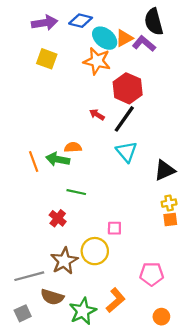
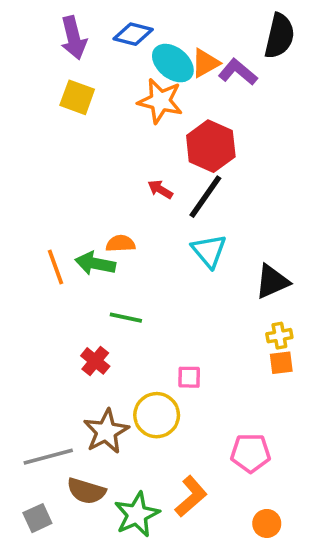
black semicircle: (154, 22) -> (279, 36), moved, turned -152
purple arrow: (45, 23) -> (74, 38), turned 85

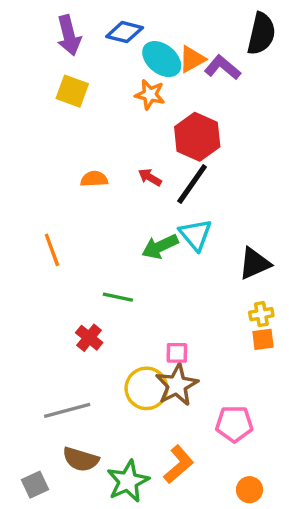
orange star: (160, 101) -> (150, 95), size x0.7
orange semicircle: (121, 244) -> (94, 179), moved
green arrow: (95, 263) -> (160, 247), moved, turned -36
brown star: (106, 431) -> (177, 385), moved
gray line: (48, 457) -> (67, 410), moved

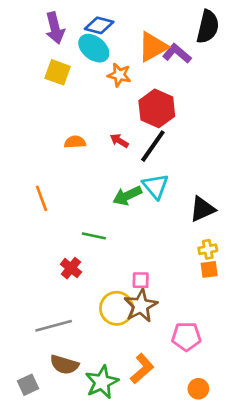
cyan ellipse: (162, 59) -> (94, 48), moved
orange triangle: (192, 59) -> (153, 47), size x1.4

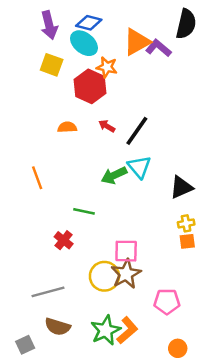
red hexagon: (157, 108) -> (90, 86), moved
pink square: (141, 280) -> (126, 251), size x1.5
green star: (102, 382) -> (106, 330), moved

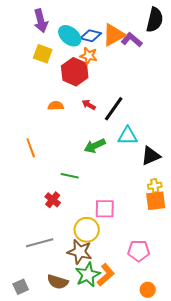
blue diamond: (89, 23) -> (91, 36), moved
cyan triangle: (139, 167) -> (128, 136), moved, turned -50
orange square: (187, 241) -> (156, 201), size x1.5
brown star: (126, 274) -> (80, 252), moved, turned -30
brown semicircle: (58, 327) -> (58, 282), moved

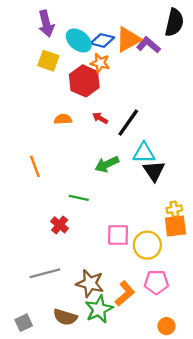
black triangle: (151, 156) -> (154, 171), moved, turned -40
yellow circle: (87, 230) -> (147, 245), moved
orange L-shape: (106, 275) -> (125, 293), moved

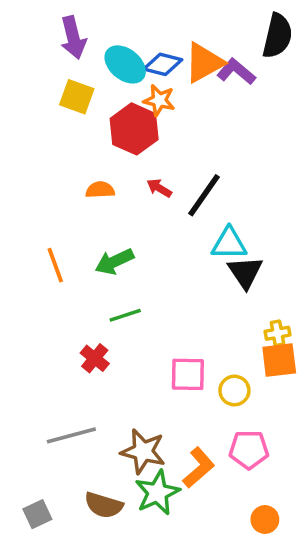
green arrow: (107, 164) -> (114, 262), moved
green line: (79, 198) -> (125, 315), turned -30
yellow circle: (147, 245) -> (234, 391), size x0.7

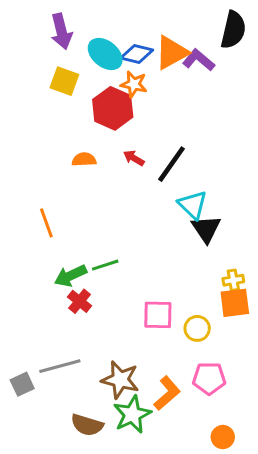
cyan triangle: (229, 244) -> (193, 205), turned 44
green arrow: (114, 262) -> (70, 276), moved
gray square: (37, 514) -> (22, 384), moved

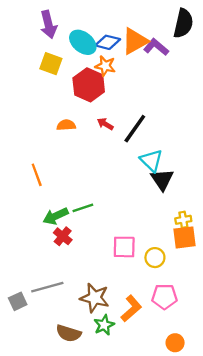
green star: (132, 414) -> (104, 325), size x0.7

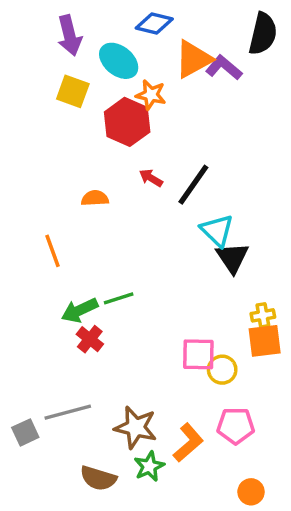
blue diamond: (108, 42) -> (154, 23), moved
orange semicircle: (66, 125) -> (95, 198), moved
pink square: (124, 247) -> (198, 354), moved

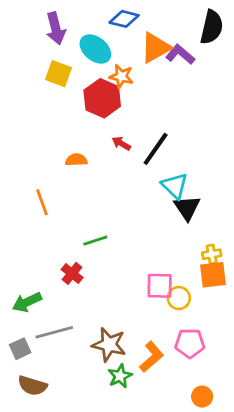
green arrow: (80, 310) -> (27, 302), moved
brown semicircle: (98, 478) -> (32, 386), moved

